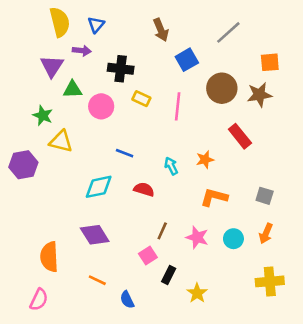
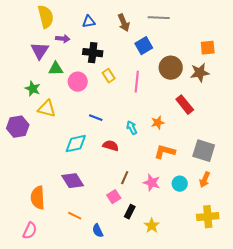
blue triangle: (96, 25) -> (89, 22), moved, turned 40
gray line: (228, 32) -> (159, 18), moved, turned 45
yellow rectangle: (141, 99) -> (109, 76), turned 32
gray square: (265, 196) -> (204, 151), size x1.6

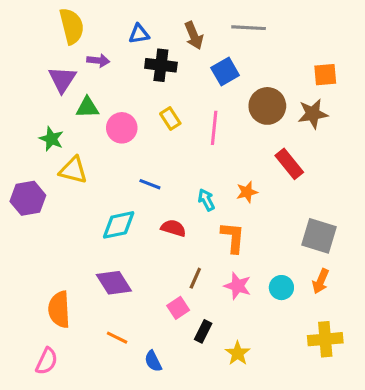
black cross: (93, 53) -> (161, 65), moved
orange L-shape: (165, 152) -> (233, 237), moved, turned 80

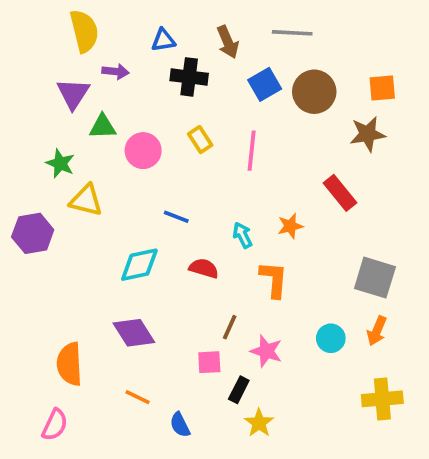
brown circle: (267, 106) -> (314, 92), moved
pink star: (238, 286) -> (266, 351), moved
pink square: (178, 308) -> (209, 362), turned 30
yellow star: (238, 353) -> (259, 423), moved

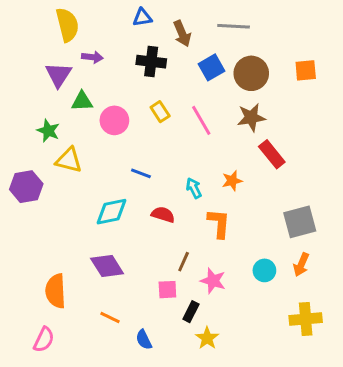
blue triangle: (163, 40) -> (142, 17), moved
brown star: (368, 134) -> (251, 117), moved
pink line: (252, 151) -> (201, 120), turned -36
gray square: (375, 278) -> (300, 222), turned -32

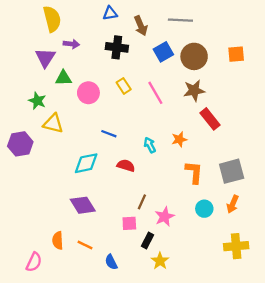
orange L-shape: (219, 223) -> (194, 172), moved
pink star: (213, 281) -> (165, 217), turned 30
orange semicircle: (56, 291) -> (58, 240), moved, size x0.7

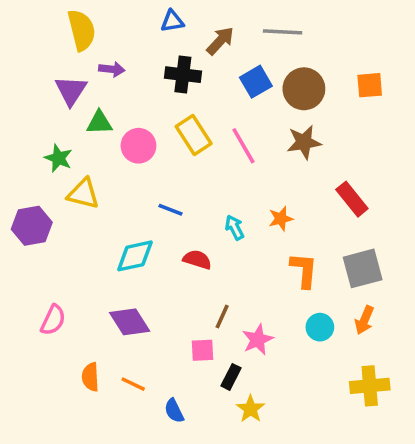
brown arrow: (141, 26) -> (220, 41), turned -114
yellow rectangle: (124, 86) -> (194, 135), size x1.5
red rectangle: (210, 119) -> (352, 199), moved
pink semicircle: (34, 262) -> (53, 320), moved

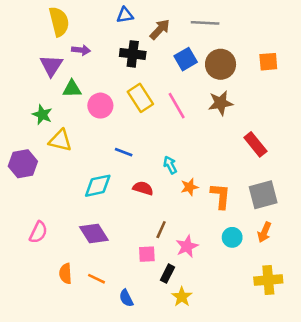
orange star: (281, 219) -> (190, 187), moved

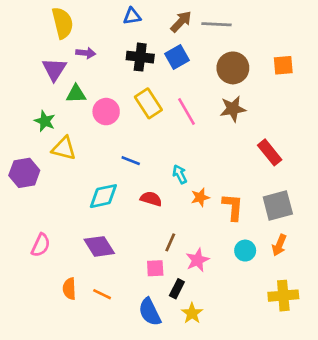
brown arrow: (160, 29) -> (181, 22), moved
blue square: (186, 59) -> (177, 57), moved
blue semicircle: (126, 298) -> (150, 312), moved, size x1.5

